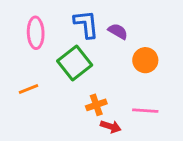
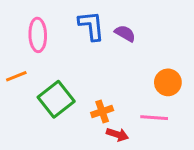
orange circle: (145, 60) -> (168, 82), moved
green square: (75, 63) -> (56, 99), moved
orange line: (28, 89) -> (16, 76), moved

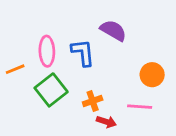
blue L-shape: (91, 26) -> (83, 53), moved
purple semicircle: (125, 33) -> (113, 30), size x1.4
pink ellipse: (38, 35) -> (47, 51), moved

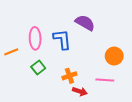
green square: (51, 90) -> (38, 67), size x0.6

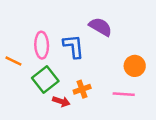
orange line: (11, 52) -> (13, 61), turned 48
green square: (38, 67) -> (45, 79), size x1.5
red arrow: (80, 91) -> (61, 101), moved

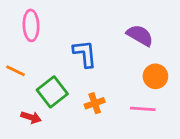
purple semicircle: (100, 27) -> (140, 35), moved
pink ellipse: (42, 45) -> (31, 25), moved
red arrow: (61, 101) -> (31, 117), moved

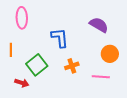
orange line: (15, 71) -> (11, 50), turned 64
orange cross: (95, 103) -> (72, 66), moved

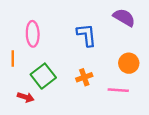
pink ellipse: (22, 18) -> (33, 34), moved
purple semicircle: (99, 25) -> (124, 17), moved
blue L-shape: (60, 38) -> (87, 35), moved

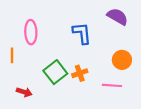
green square: (43, 76) -> (55, 72), moved

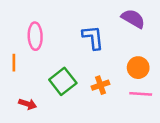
orange cross: (80, 73) -> (100, 85), moved
pink line: (112, 85) -> (141, 94), moved

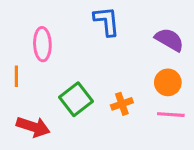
purple semicircle: (133, 19) -> (169, 40), moved
blue L-shape: (93, 37) -> (107, 21), moved
red arrow: (28, 104) -> (33, 127), size x1.5

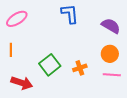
pink ellipse: (42, 44) -> (17, 19), moved, turned 60

